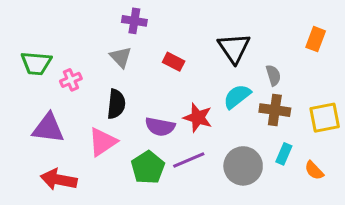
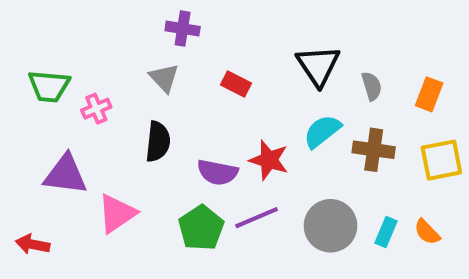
orange rectangle: (316, 39) -> (429, 94), moved
gray semicircle: (273, 75) -> (372, 86), moved
pink triangle: (103, 142) -> (117, 213), moved
cyan rectangle: (284, 154) -> (386, 232), moved
red arrow: (59, 180) -> (33, 244), moved, size x0.7

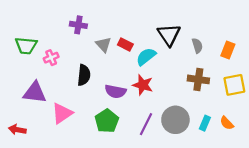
purple cross: (183, 29) -> (78, 25), moved
gray triangle: (164, 78) -> (103, 45), moved
cyan semicircle: (322, 131) -> (146, 57), moved
purple line: (257, 218) -> (146, 124), moved, turned -40

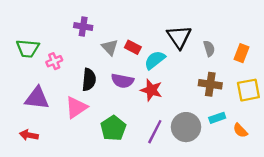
purple semicircle: (115, 91) -> (122, 81), moved
pink triangle: (62, 113) -> (76, 107), moved
cyan rectangle: (205, 123) -> (217, 118), moved, turned 48
red arrow: (17, 130) -> (29, 135), moved

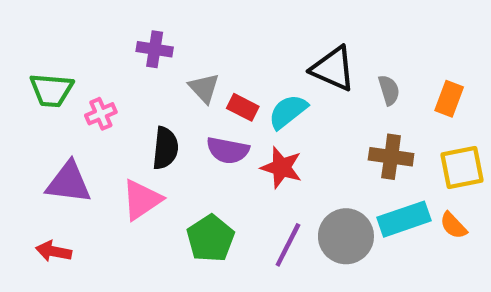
black triangle: (179, 37) -> (333, 69), turned -32
red rectangle: (133, 47) -> (243, 107), moved
cyan rectangle: (217, 118) -> (404, 219), size x1.6
orange semicircle: (240, 131) -> (453, 226), moved

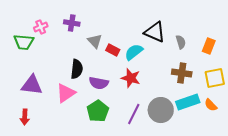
pink cross: (101, 114) -> (41, 27), moved
purple semicircle: (228, 150) -> (99, 83), moved
red arrow: (54, 251) -> (25, 117), turned -98

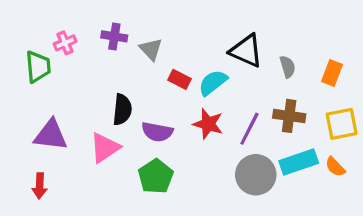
gray triangle: (95, 41) -> (151, 49), moved
green trapezoid: (24, 42) -> (38, 67), turned -100
purple line: (134, 114) -> (249, 129), moved

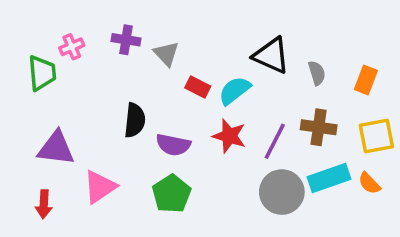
pink triangle: (105, 148) -> (100, 187), moved

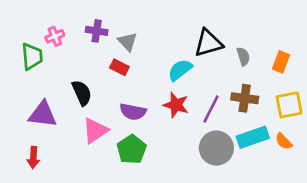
black triangle: (271, 55) -> (208, 43), turned -40
red rectangle: (198, 87) -> (119, 67), moved
black semicircle: (135, 120) -> (82, 93), moved, turned -30
pink triangle: (100, 187) -> (95, 131), moved

